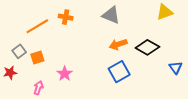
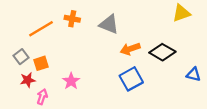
gray triangle: (111, 15) -> (109, 24), moved
blue triangle: (176, 68) -> (194, 74), turned -40
red star: (10, 73) -> (28, 80), moved

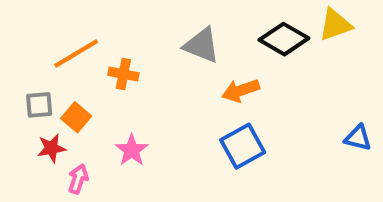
orange cross: (72, 19) -> (123, 74), moved
black diamond: (162, 52) -> (284, 39), moved
gray square: (21, 57) -> (39, 105), turned 32
orange square: (41, 63) -> (76, 117), turned -32

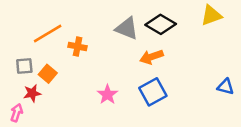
black diamond: (284, 39) -> (161, 24), moved
pink star: (132, 150) -> (107, 95), moved
pink arrow: (78, 179) -> (17, 113), moved

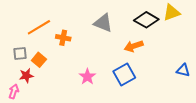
black diamond: (161, 24) -> (146, 20), moved
orange arrow: (152, 57) -> (134, 46), moved

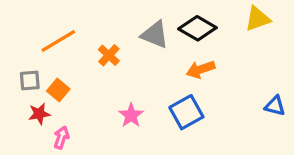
black diamond: (146, 20) -> (197, 28), moved
orange cross: (63, 38) -> (109, 55), moved, turned 32
pink arrow: (14, 91) -> (61, 137), moved

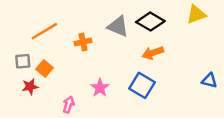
orange cross: (109, 55) -> (83, 42), turned 35
blue square: (186, 112) -> (142, 85), turned -30
pink arrow: (61, 137) -> (69, 105), moved

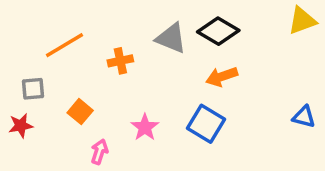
yellow triangle: (196, 14) -> (302, 21), moved
orange square: (44, 69) -> (80, 112), moved
red star: (30, 87) -> (21, 126), moved

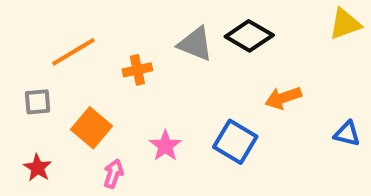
orange arrow: (222, 77) -> (283, 98), moved
orange square: (80, 112) -> (91, 128), size x1.4
red star: (21, 126) -> (38, 168), moved, turned -30

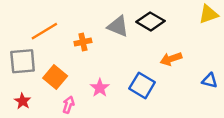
gray square: (38, 102) -> (23, 61), size x1.6

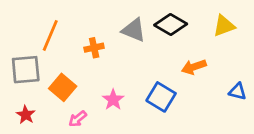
yellow triangle: (208, 14) -> (224, 26), moved
orange line: (44, 31) -> (50, 35), turned -36
pink arrow: (68, 105) -> (78, 119), turned -147

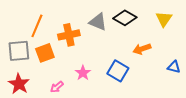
yellow triangle: (224, 26) -> (164, 19), turned -36
orange cross: (94, 48) -> (69, 35), size x1.5
orange square: (63, 87) -> (45, 53), moved, turned 30
red star: (26, 115) -> (19, 84), size x1.5

